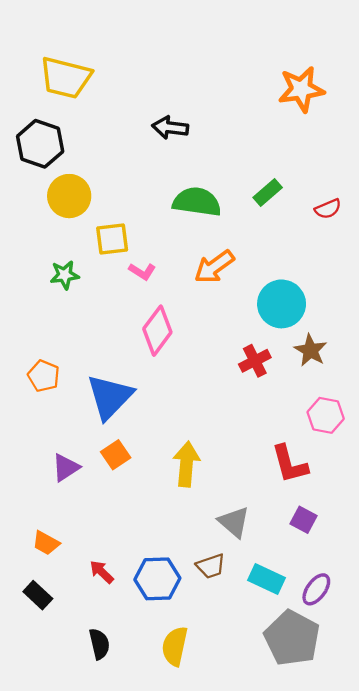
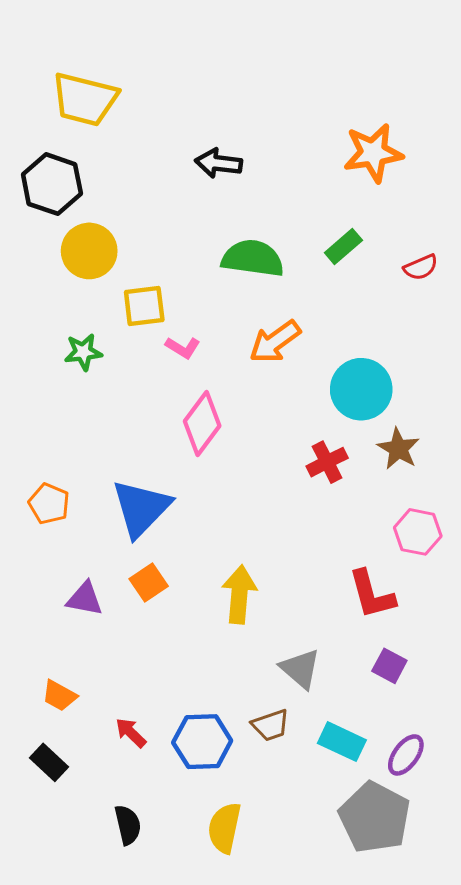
orange star: (301, 89) -> (373, 153), moved
orange pentagon: (44, 376) -> (49, 504), moved
purple triangle: (66, 468) -> (85, 599), turned 44

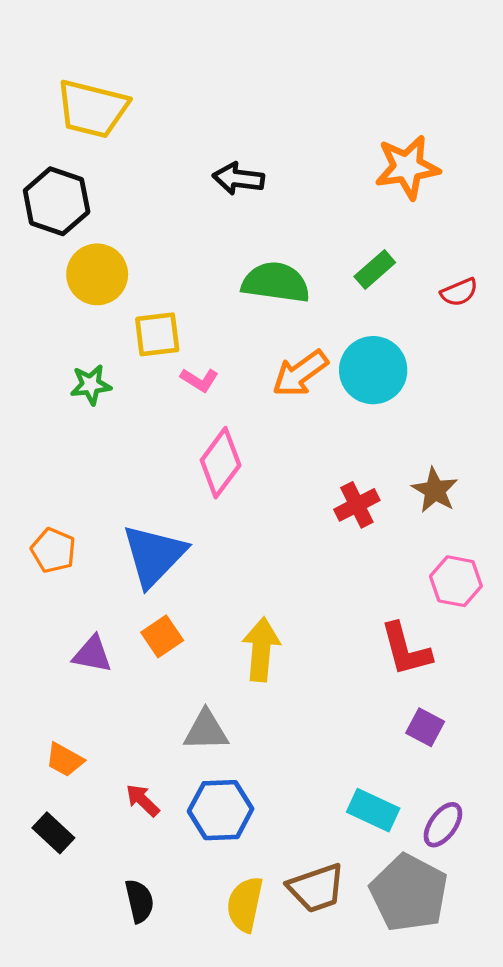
cyan circle: (361, 389) -> (373, 370), moved
gray triangle: (300, 669) -> (206, 731), moved, turned -42
brown trapezoid: (271, 725) -> (316, 888), moved, size x1.4

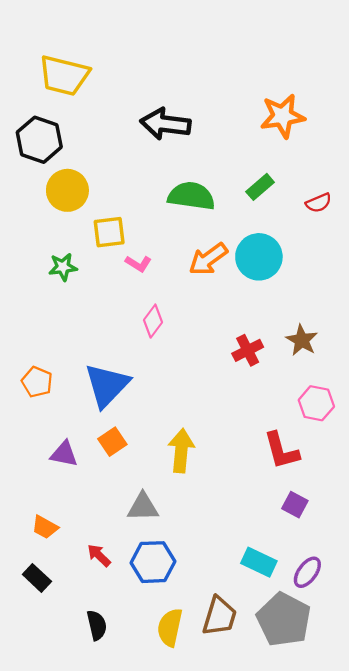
black arrow: (238, 179) -> (165, 124), size x1.4
pink diamond: (221, 463) -> (153, 321), size x0.7
brown trapezoid: (316, 888) -> (219, 616), turned -54

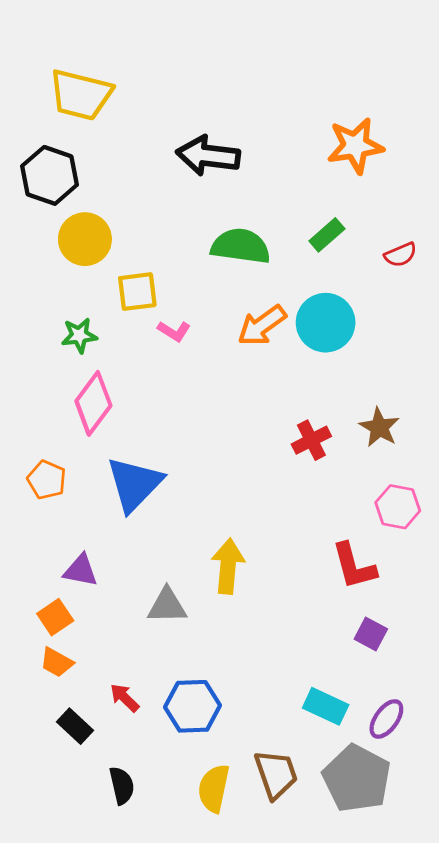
pink diamond: (153, 321) -> (93, 403), moved, size x1.5
orange square: (112, 442) -> (55, 617), moved
gray triangle: (143, 507) -> (167, 606), moved
black rectangle: (37, 578) -> (75, 726), moved
brown trapezoid: (219, 616) -> (276, 774), turned -36

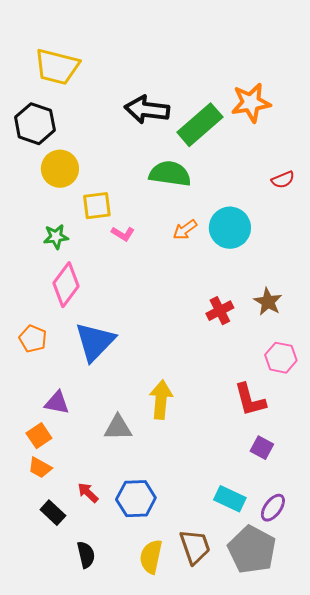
green rectangle: (327, 235) -> (200, 125), moved, size x1.8
orange arrow: (262, 325) -> (185, 230), size x0.7

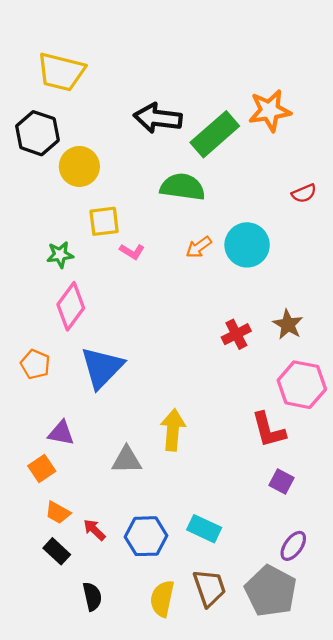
yellow circle: (60, 169) -> (79, 166), moved
pink hexagon: (281, 358) -> (302, 385), size x1.4
orange trapezoid: (40, 468) -> (58, 513), moved
cyan rectangle: (230, 499) -> (204, 529), moved

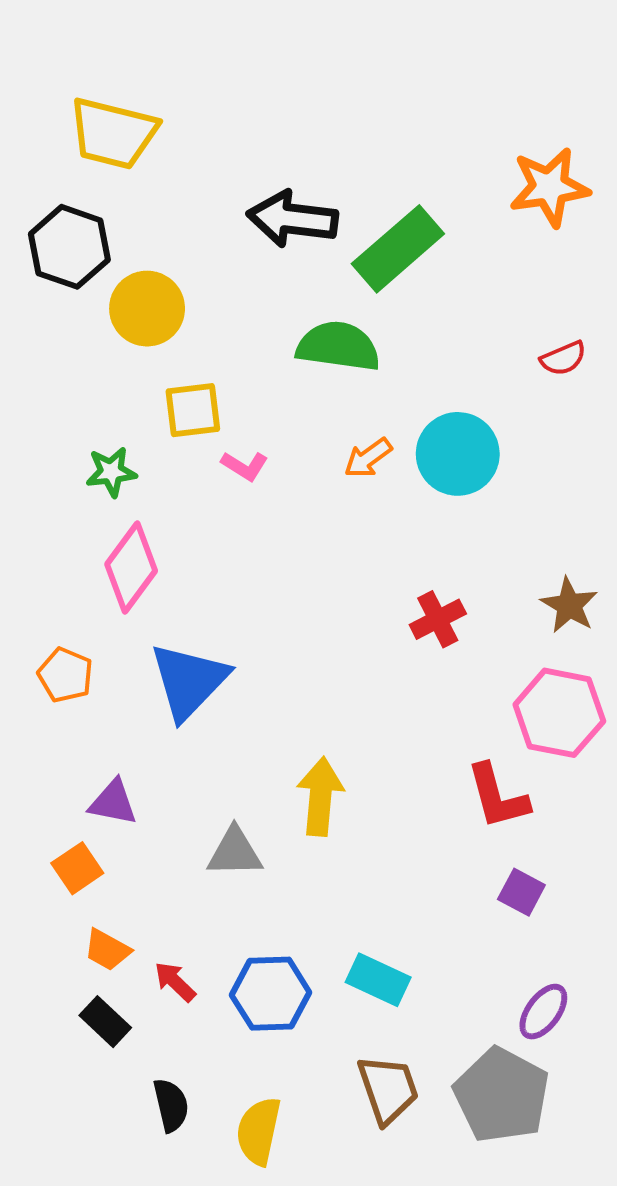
orange star: (270, 111) -> (549, 187), moved
brown star: (288, 324) -> (569, 605), moved
yellow semicircle: (162, 599) -> (259, 1131), moved

